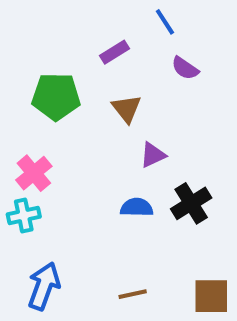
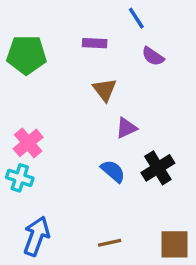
purple rectangle: (114, 52) -> (95, 43), turned 35
green pentagon: (56, 96) -> (26, 55), moved
blue semicircle: (137, 207) -> (113, 171), turned 40
cyan cross: (24, 215) -> (20, 178), turned 30

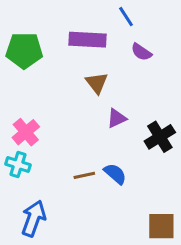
purple rectangle: (95, 43) -> (87, 40), size x1.6
black cross: (158, 168) -> (160, 137), moved
blue semicircle: (113, 171) -> (115, 174), moved
brown line: (110, 243) -> (84, 175), moved

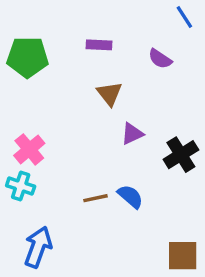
blue line: (126, 17) -> (184, 17), moved
purple rectangle: (87, 40) -> (99, 45), size x0.6

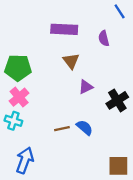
purple rectangle: (99, 45) -> (64, 29), size x1.6
green pentagon: (28, 57) -> (18, 68), moved
purple semicircle: (160, 59) -> (104, 38), turned 42

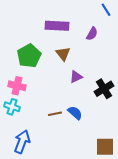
purple semicircle: (104, 38) -> (92, 34), turned -136
green pentagon: (18, 68) -> (29, 56), moved, turned -30
pink cross: (19, 97) -> (17, 86), turned -36

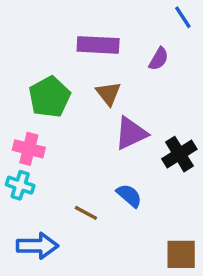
purple triangle: (76, 77) -> (131, 133), size x1.5
brown line: (55, 114) -> (86, 213), moved, turned 40
blue arrow: (22, 142) -> (37, 246), turned 70

